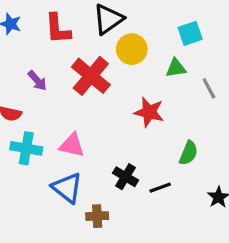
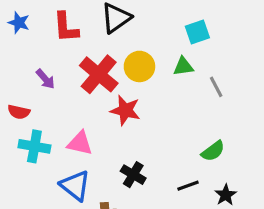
yellow circle: (132, 49) -> (139, 66), moved
red star: (149, 112) -> (125, 110), moved
green semicircle: (188, 153) -> (213, 151), moved, turned 30
black line: (160, 188) -> (188, 186), moved

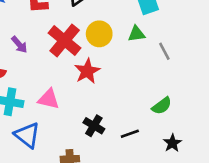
red star: (125, 110) -> (87, 71), turned 30
blue triangle: (75, 186) -> (27, 135), moved
black line: (188, 186) -> (130, 134), moved

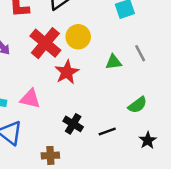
green triangle: (136, 34) -> (114, 62), moved

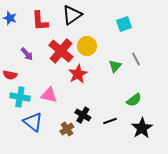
green triangle: (114, 62) -> (115, 66), turned -40
black star: (148, 140) -> (142, 128), size x1.5
brown cross: (50, 155) -> (67, 129), moved, turned -32

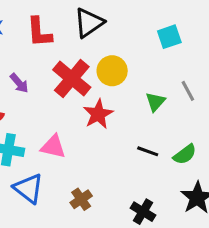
black cross: (83, 115) -> (143, 212), moved
black line: (110, 121) -> (148, 151), moved, turned 40

